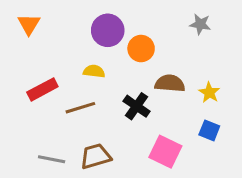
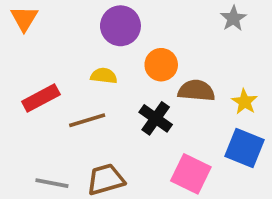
gray star: (200, 24) -> (233, 18), turned 30
orange circle: (141, 49) -> (161, 65), moved
blue square: (209, 130) -> (244, 148), size x1.5

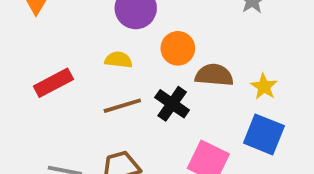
brown line: (87, 120) -> (122, 106), moved

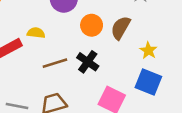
yellow semicircle: (119, 60) -> (36, 33), moved
brown semicircle: (214, 75) -> (121, 28), moved, turned -65

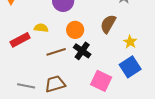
orange circle: (92, 25) -> (75, 30), moved
blue square: (148, 82) -> (130, 67), turned 35

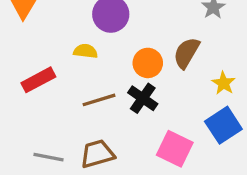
yellow semicircle: (41, 28) -> (86, 51), moved
orange circle: (75, 30) -> (148, 63), moved

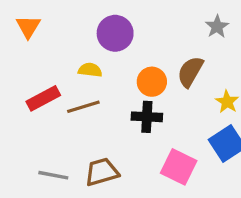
black cross: (143, 98) -> (147, 117), turned -32
brown line: (99, 100) -> (83, 107), moved

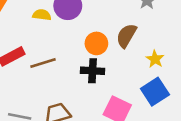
yellow semicircle: (90, 70) -> (42, 15), moved

